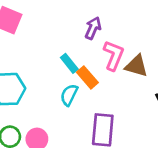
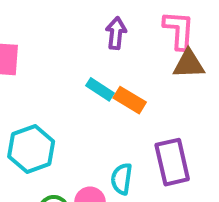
pink L-shape: (114, 55) -> (179, 30), moved
cyan semicircle: (69, 95) -> (122, 179), moved

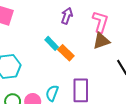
brown triangle: (189, 64) -> (101, 41), turned -30

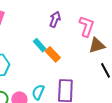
brown triangle: (101, 41) -> (97, 45), moved

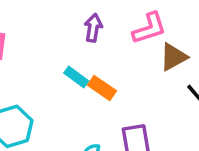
pink L-shape: (86, 26) -> (149, 28), turned 65

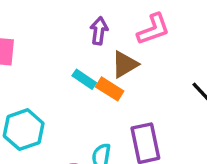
brown triangle: (174, 57) -> (125, 64), moved

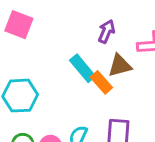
cyan rectangle: (84, 79) -> (83, 68), size x1.4

